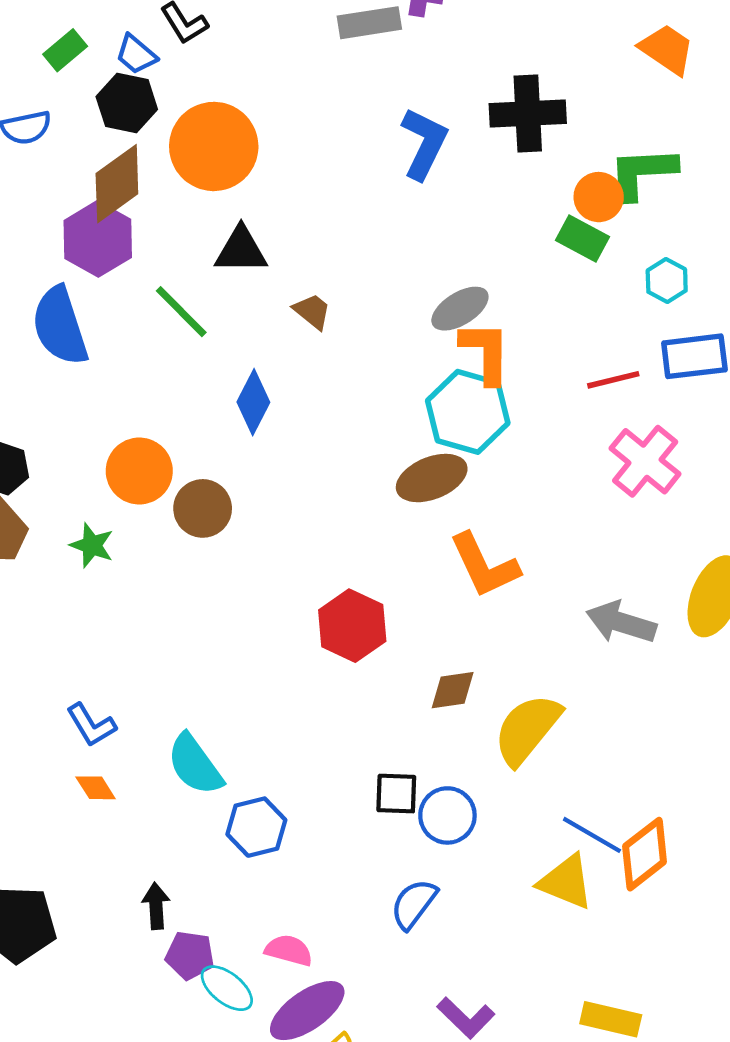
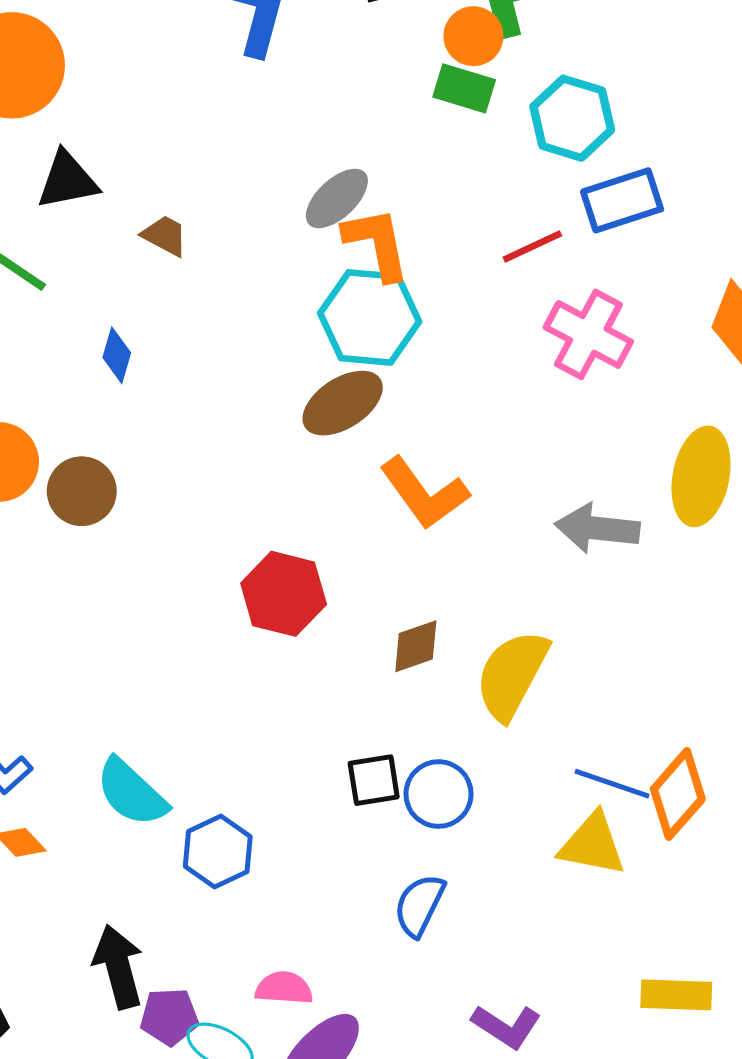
cyan hexagon: (667, 281) -> (572, 118), size x1.6
blue diamond: (253, 402) -> (117, 355), size x0.7
black arrow: (156, 906) -> (118, 967), size x1.5

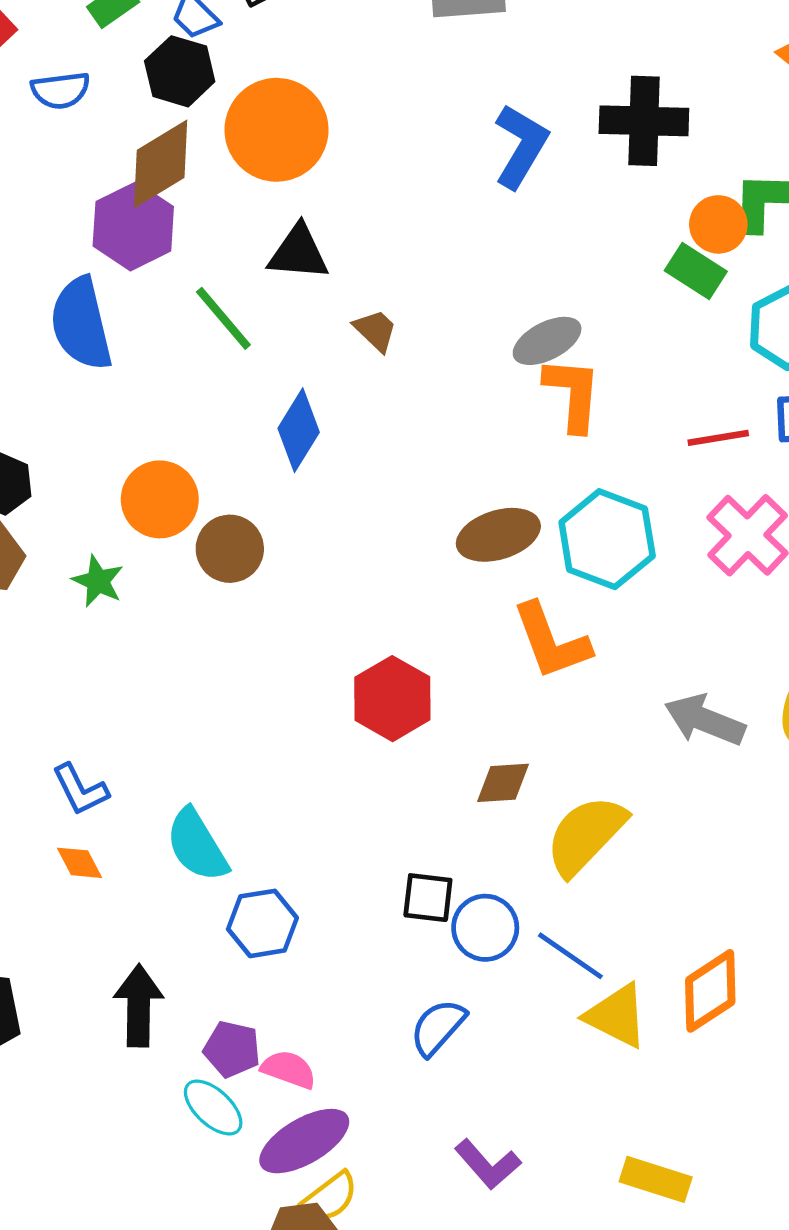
cyan hexagon: (370, 317) -> (607, 539), moved
blue diamond: (117, 355) -> (299, 430), size x1.5
blue line: (612, 784) -> (570, 956), moved
purple pentagon: (169, 1017) -> (232, 1049), moved

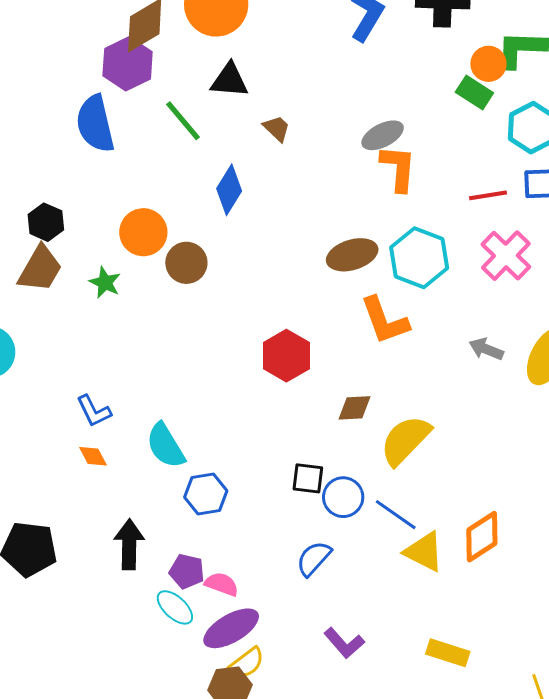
gray arrow: (705, 720) -> (486, 349), moved, size x0.7

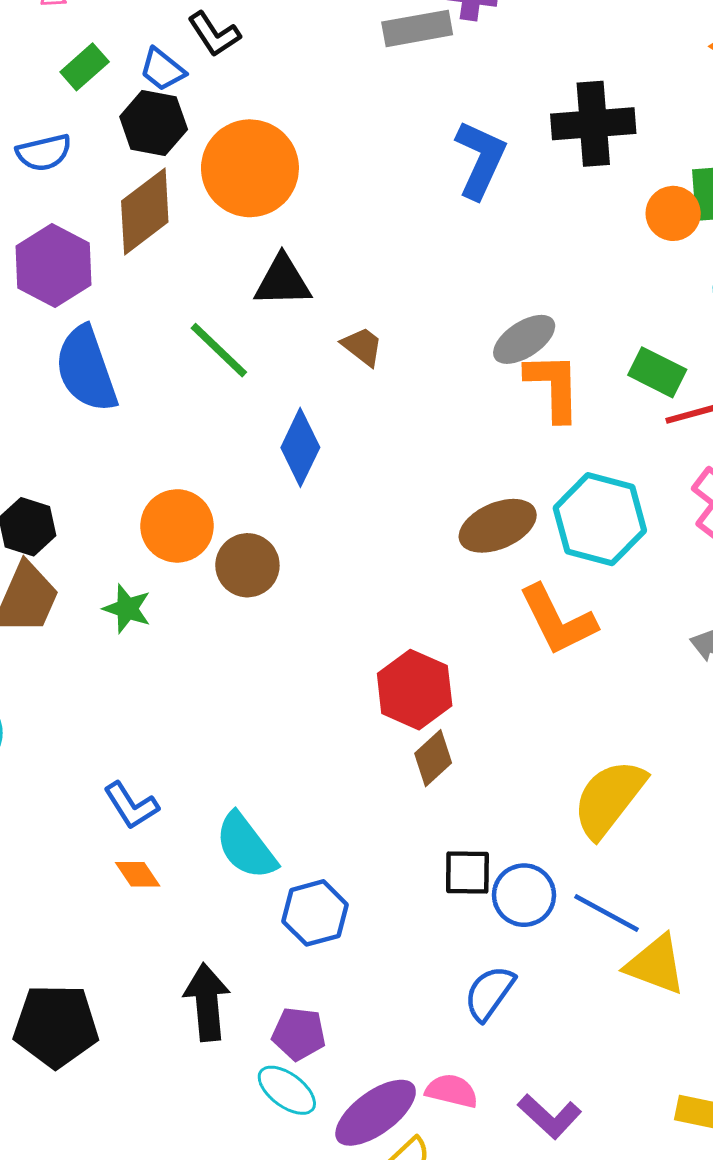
purple hexagon: (128, 64) -> (54, 266), moved
green rectangle: (474, 93) -> (657, 372), moved
brown diamond: (354, 408) -> (433, 758), moved, turned -33
pink semicircle: (222, 584) -> (452, 1091), moved

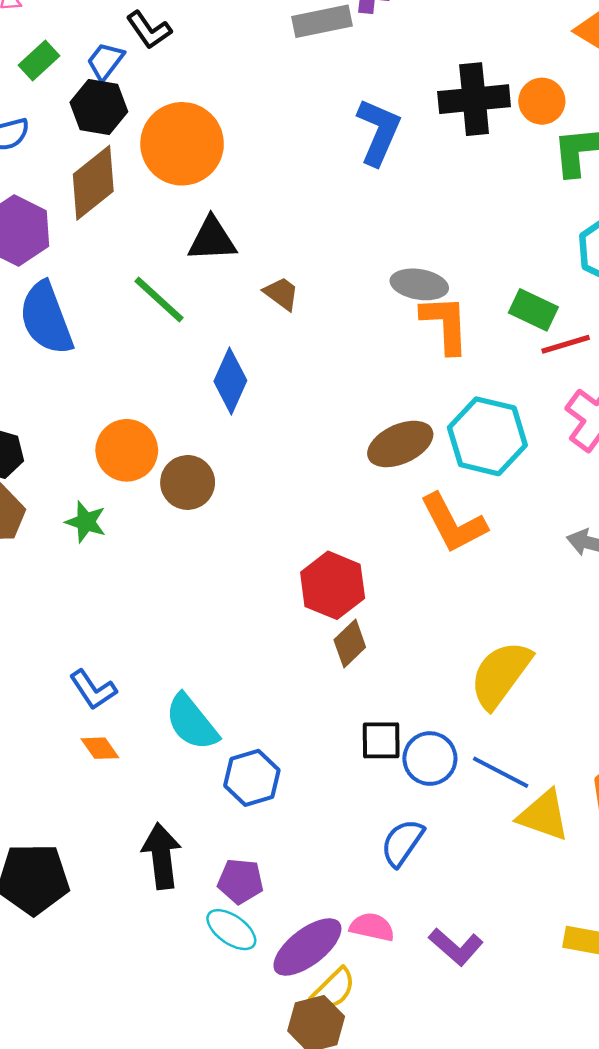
blue trapezoid: (162, 70) -> (105, 61), turned 90
orange circle: (673, 213) -> (542, 101), moved
gray ellipse: (524, 339) -> (419, 284), turned 44

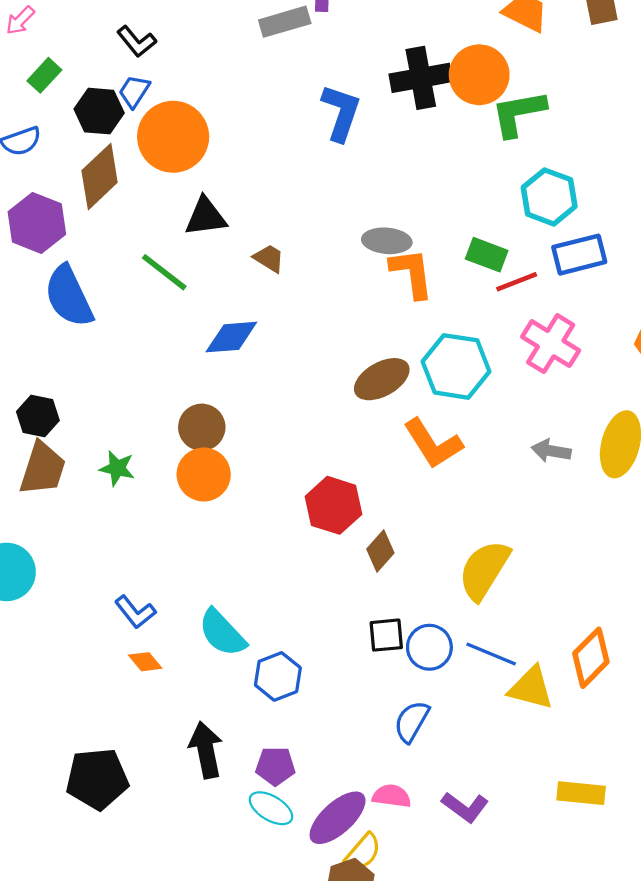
blue trapezoid: (105, 61) -> (134, 91), moved
orange circle: (542, 101) -> (479, 75), size x1.5
blue diamond: (230, 381) -> (231, 337), turned 66
orange circle: (127, 450) -> (204, 475), moved
brown diamond: (350, 643) -> (380, 551), moved

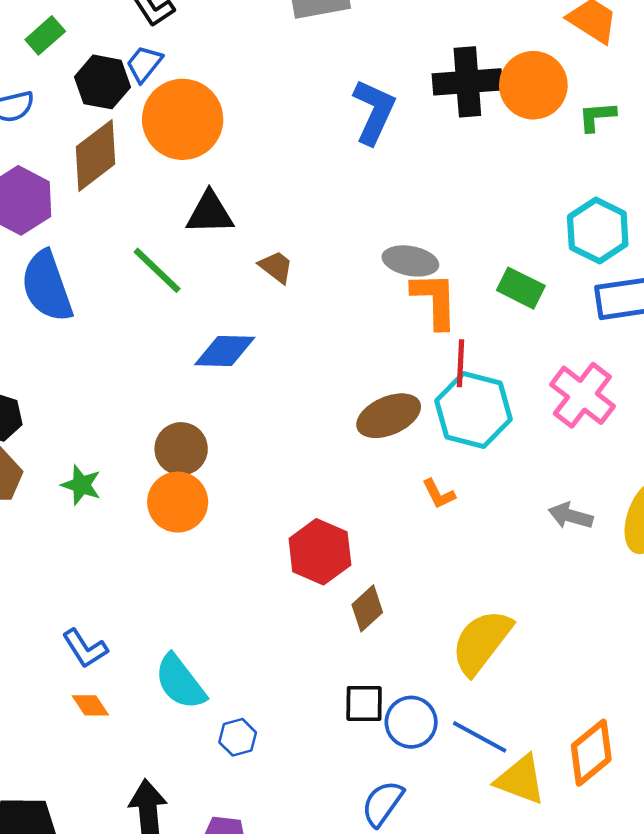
green L-shape: (518, 113) -> (597, 116), moved, size x0.6
red line: (517, 282) -> (461, 363), moved, turned -72
orange L-shape: (433, 444) -> (439, 494), size x0.5
blue hexagon: (278, 676) -> (238, 737), size x0.7

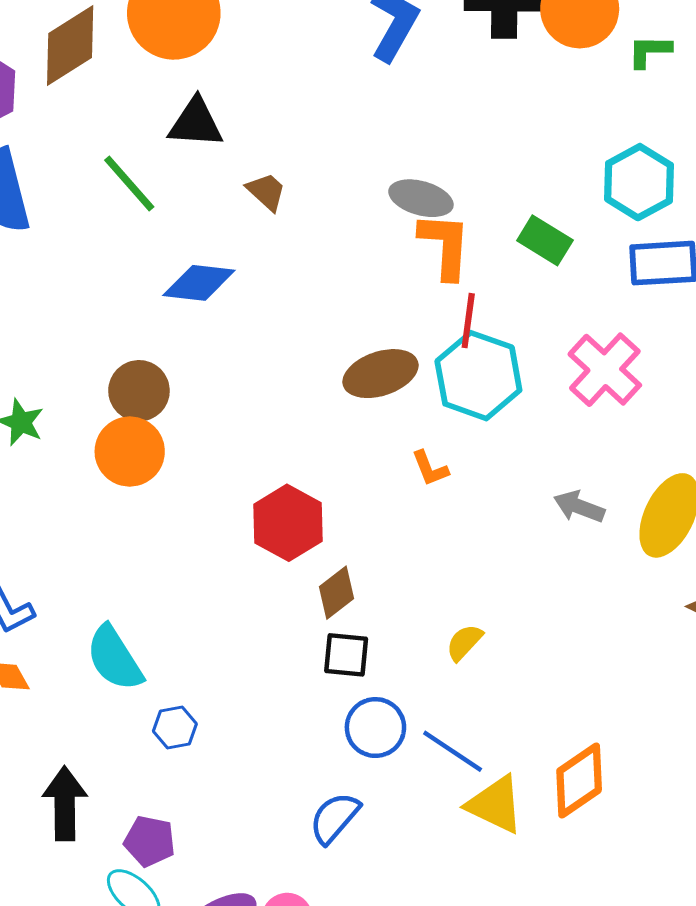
yellow semicircle: (481, 642) -> (464, 642), size x0.5
black square: (364, 703) -> (346, 655), moved

